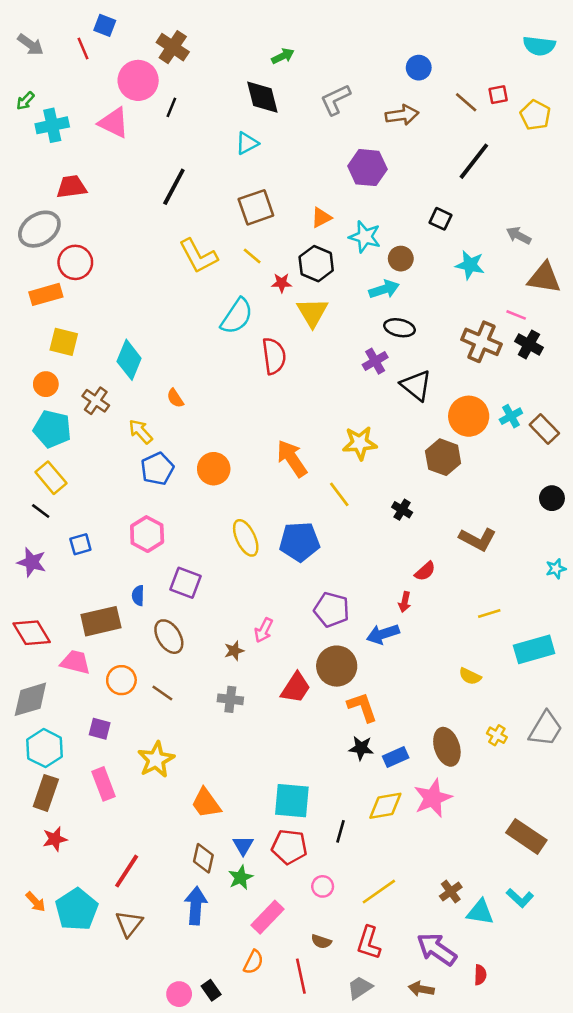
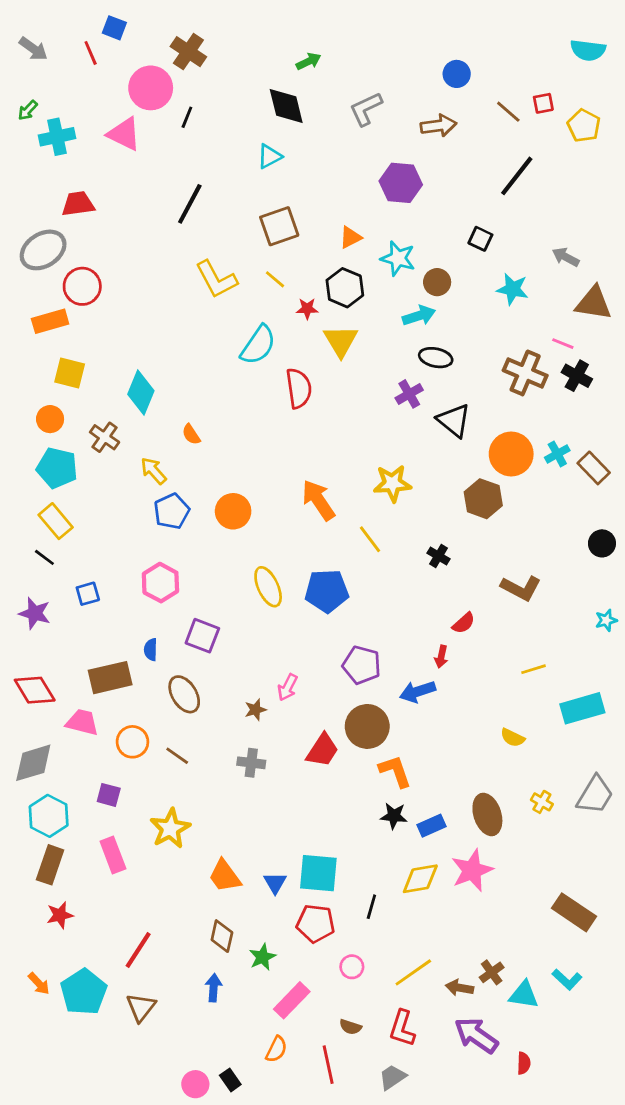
blue triangle: (243, 845) -> (275, 883), moved
blue arrow: (196, 906) -> (214, 988), size x0.7
brown arrow: (421, 989) -> (459, 988), moved

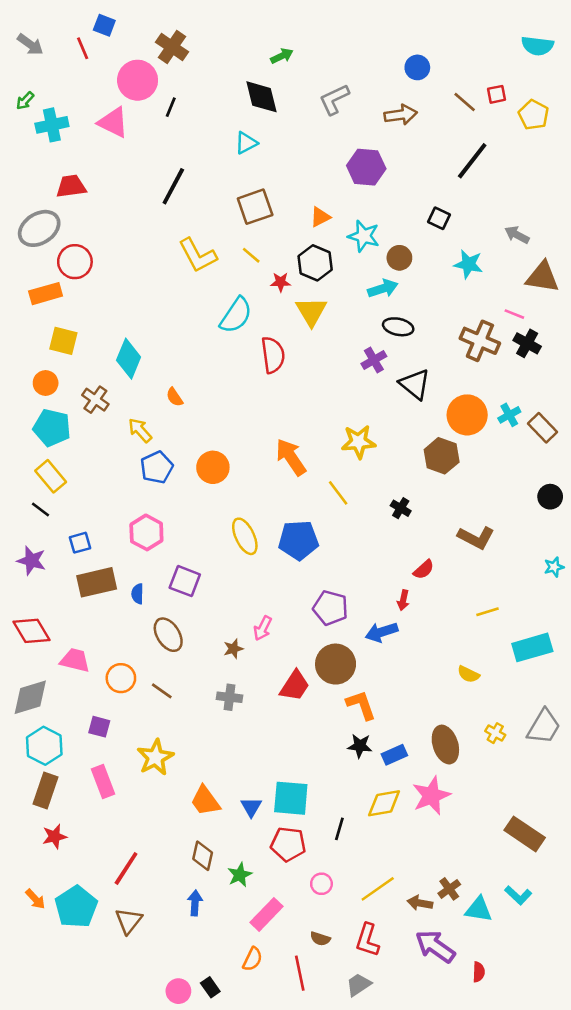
brown rectangle: (110, 678) -> (97, 582), moved

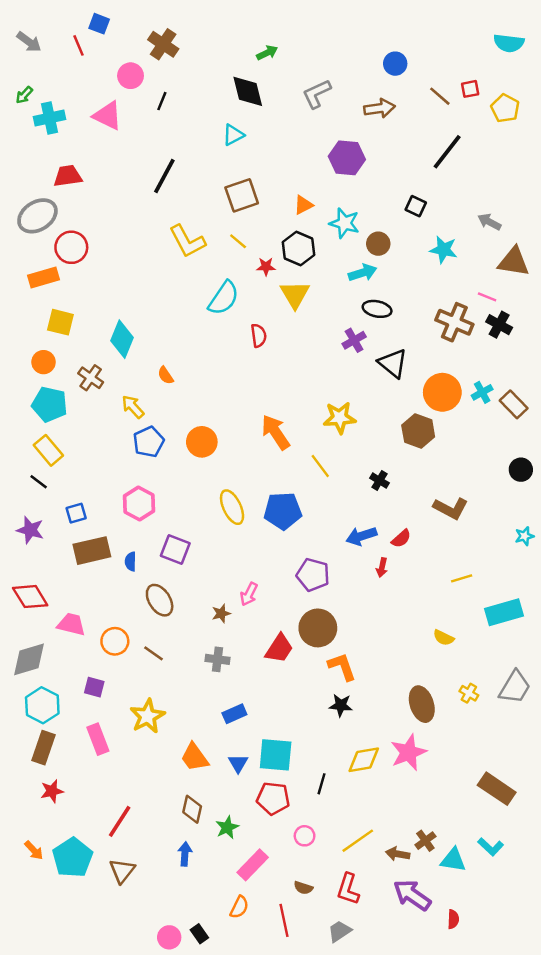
pink circle: (138, 80) -> (131, 76), size x0.7
red semicircle: (273, 355) -> (259, 336), size x0.7
blue arrow: (382, 632) -> (361, 536), moved
blue rectangle: (394, 755) -> (234, 714), moved

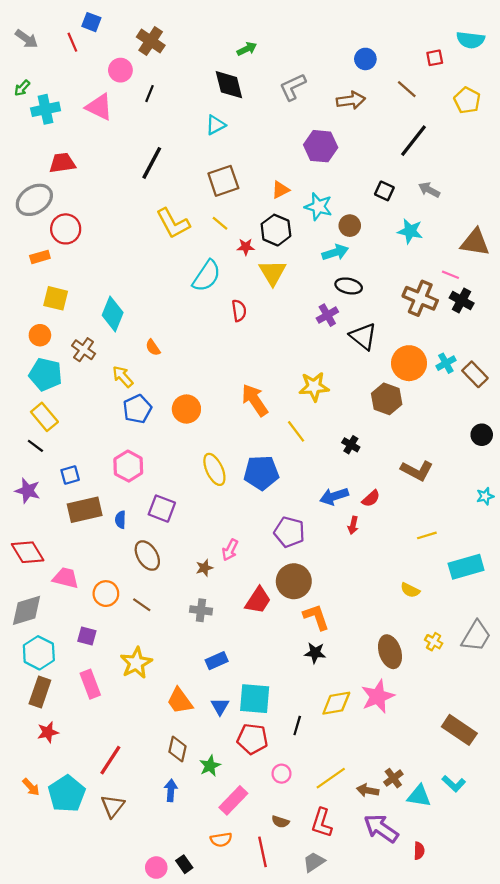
red square: (470, 89) -> (435, 58), moved
gray arrow: (489, 222) -> (429, 190), moved
orange rectangle: (44, 277) -> (40, 257), size x0.7
orange semicircle: (239, 907) -> (221, 840), turned 55

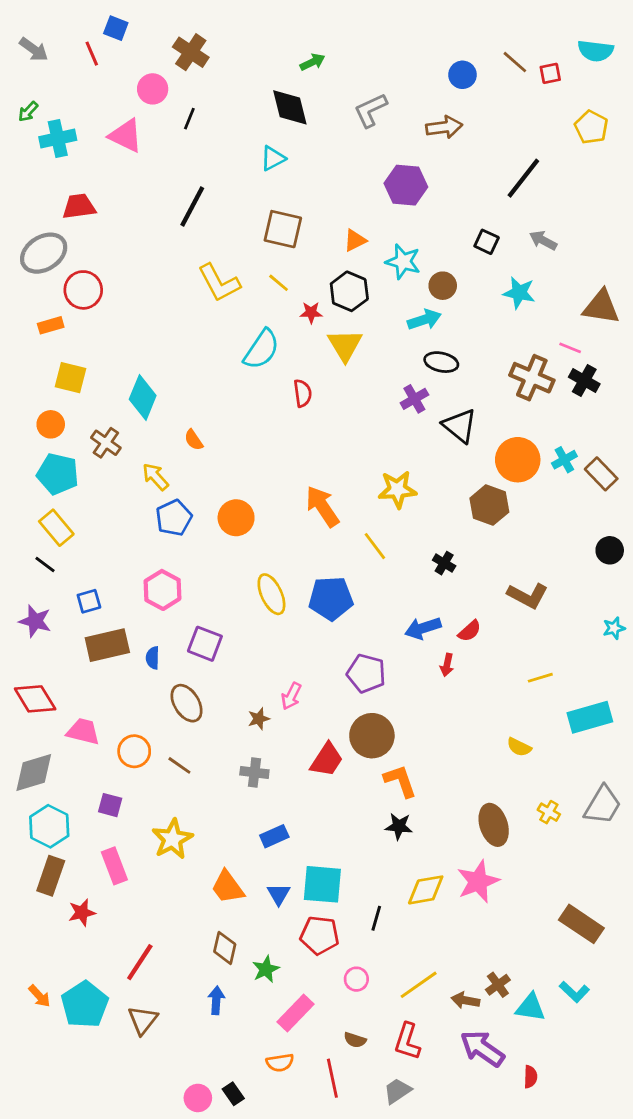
brown line: (407, 89) -> (515, 62), moved
brown square: (223, 181) -> (283, 229), turned 32
red star: (48, 732) -> (82, 913), moved

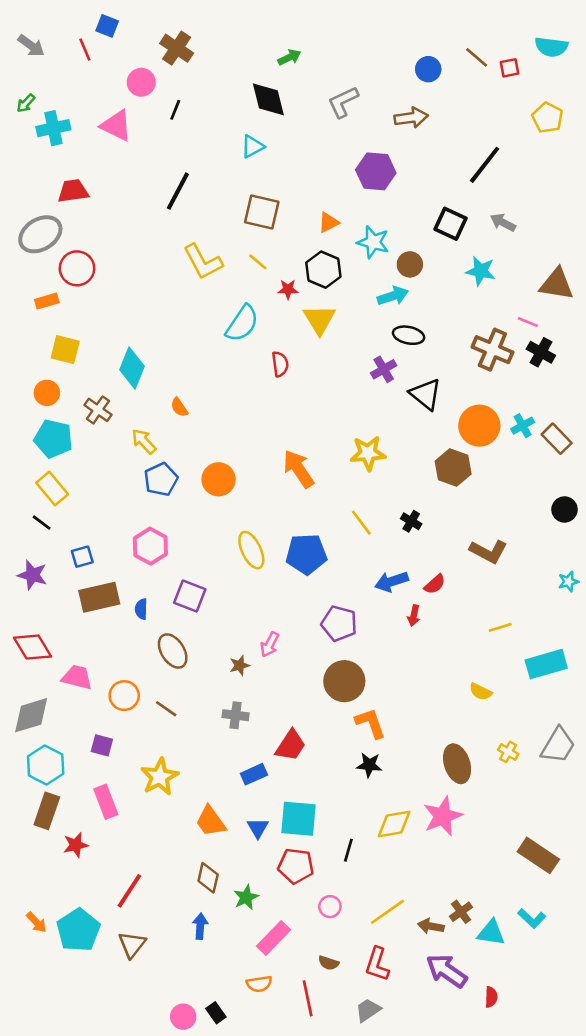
black square: (487, 242) -> (450, 224), size x1.4
yellow line: (375, 546) -> (361, 523), moved
red trapezoid: (327, 760) -> (291, 745), moved

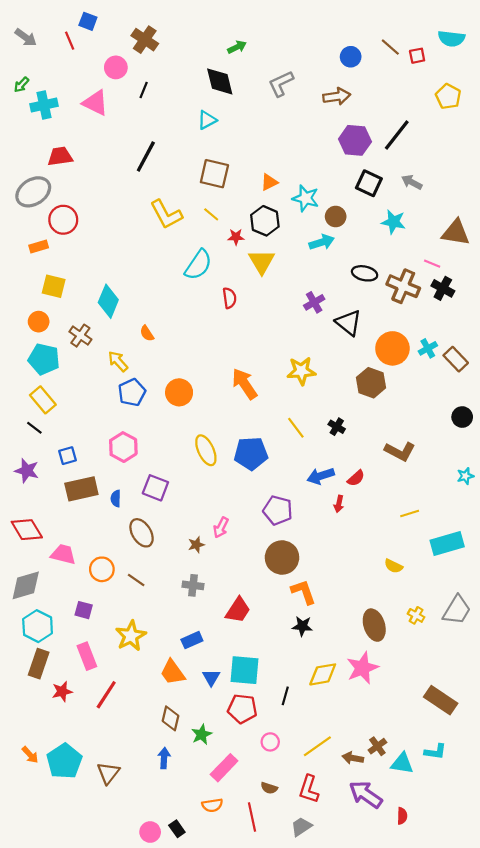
purple hexagon: (376, 171) -> (355, 140), moved
black ellipse: (409, 335) -> (365, 273), moved
blue rectangle: (254, 774) -> (192, 640), moved
red line: (129, 891) -> (106, 695), moved
cyan L-shape: (532, 918) -> (435, 752), turned -35

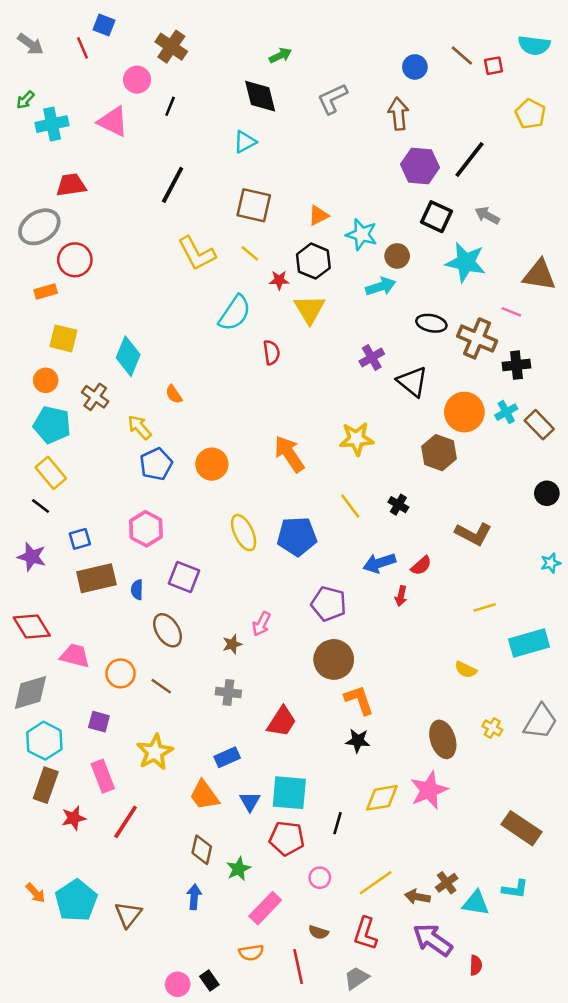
brown arrow: (337, 96) -> (398, 114), turned -88
cyan star: (394, 222) -> (466, 262), size x1.4
black cross: (443, 288) -> (516, 365), moved, turned -35

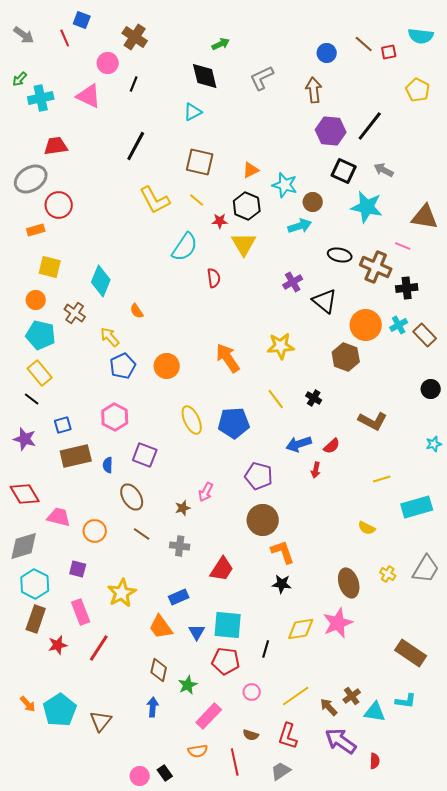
brown line: (161, 686) -> (142, 534), moved
brown arrow: (417, 897) -> (329, 707), turned 36

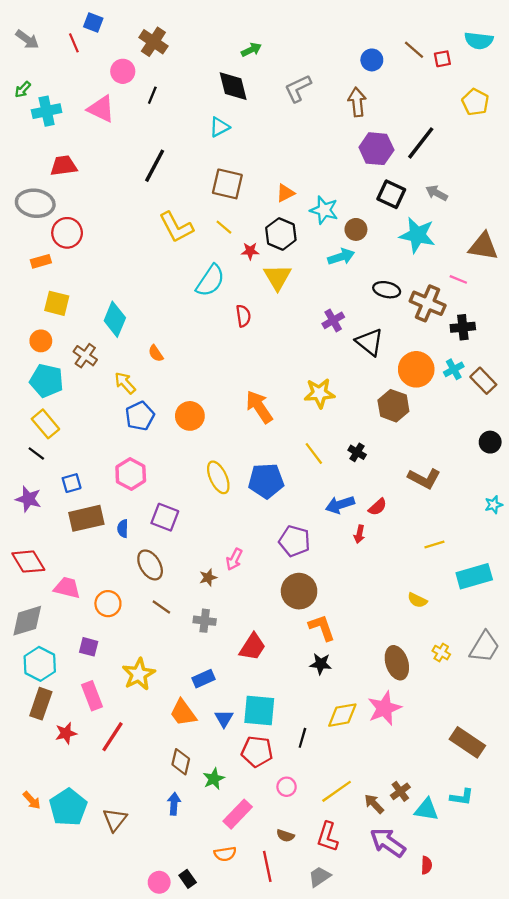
gray ellipse: (31, 179) -> (35, 203), turned 40

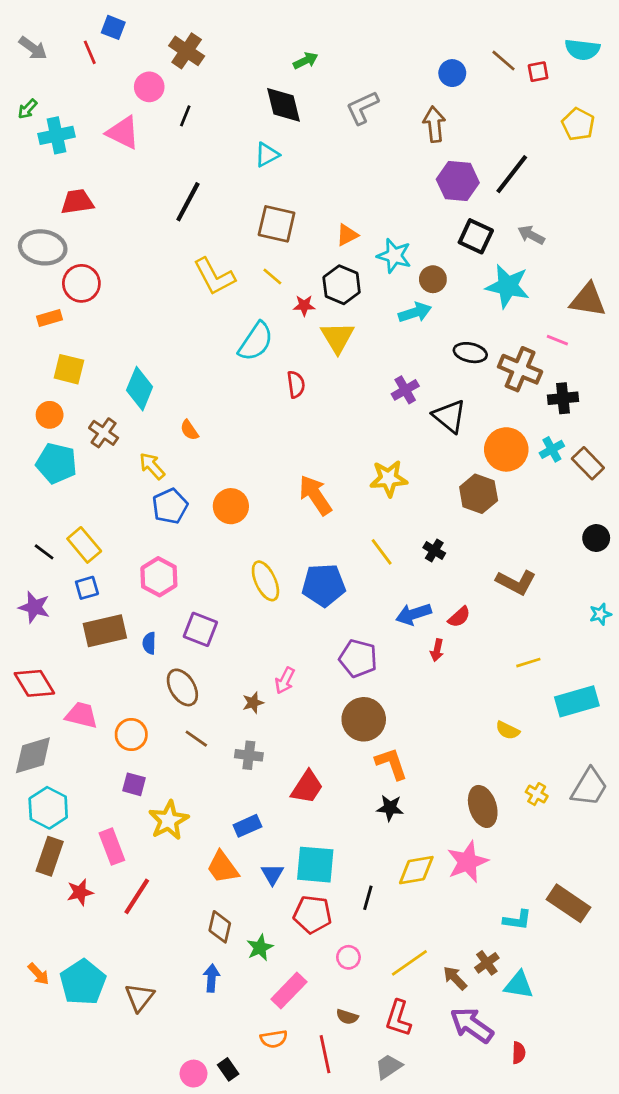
yellow rectangle: (45, 424) -> (84, 545), moved
purple square: (89, 647) -> (134, 784), moved
cyan L-shape: (462, 797) -> (517, 920), moved

